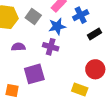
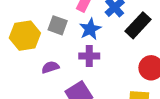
black rectangle: (95, 34) -> (138, 25), size x1.5

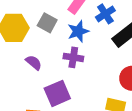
purple semicircle: (50, 67) -> (34, 63), turned 49

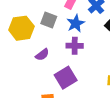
purple semicircle: (34, 63) -> (42, 55), turned 112

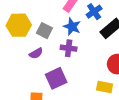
gray square: (49, 20) -> (44, 31), moved
blue star: (76, 23) -> (72, 27), turned -30

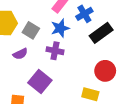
blue star: (72, 27) -> (60, 28), turned 30
purple square: (56, 78) -> (40, 82), turned -30

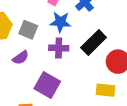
blue star: (60, 28) -> (60, 22), turned 30
black rectangle: (101, 33) -> (94, 43), moved

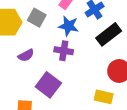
gray square: (28, 30) -> (37, 18), moved
black rectangle: (94, 43) -> (109, 34), moved

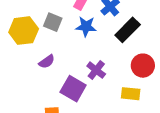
purple cross: (64, 51) -> (96, 70), moved, turned 36

